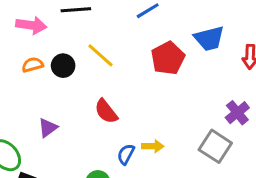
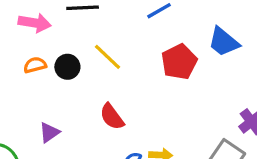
blue trapezoid: (209, 38) -> (224, 42), turned 52

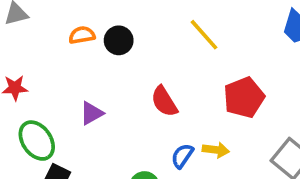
yellow line: (108, 57) -> (204, 35), moved
red pentagon: (179, 62) -> (244, 97), moved

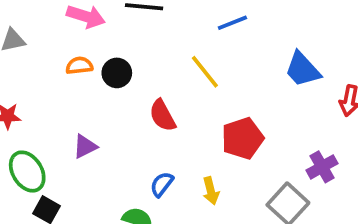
red semicircle: (164, 101) -> (162, 115), moved
yellow arrow: (216, 150) -> (211, 191), turned 65
blue semicircle: (182, 156) -> (162, 184), moved

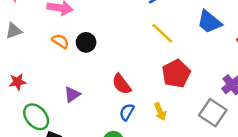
orange semicircle: (79, 66) -> (60, 41), turned 48
yellow line: (205, 72) -> (162, 33), moved
red semicircle: (162, 115) -> (122, 84), moved

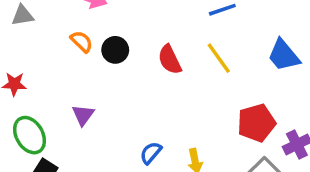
red pentagon: (176, 74) -> (256, 123), moved
red semicircle: (122, 84) -> (170, 60), moved
purple triangle: (72, 94) -> (83, 115), turned -30

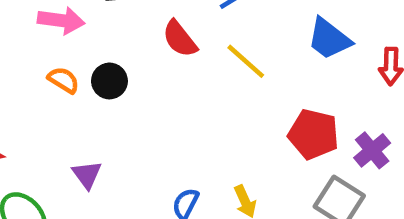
red semicircle: (170, 60) -> (180, 39), moved
red pentagon: (256, 123) -> (313, 134), turned -30

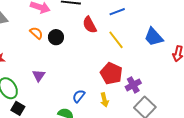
red pentagon: (313, 134) -> (111, 73), moved
purple cross: (372, 150) -> (133, 85), moved

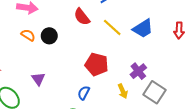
blue trapezoid: (154, 37) -> (143, 29), moved, turned -70
red pentagon: (111, 73) -> (97, 64), moved
yellow arrow: (104, 100) -> (123, 91), moved

